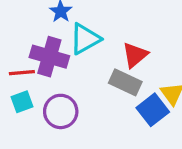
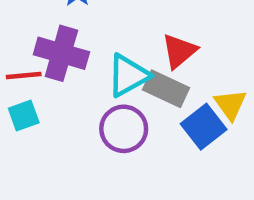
cyan triangle: (85, 39) -> (128, 76), moved
purple circle: (61, 111) -> (124, 129), moved

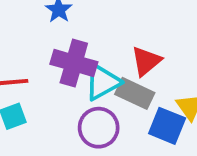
purple cross: (61, 53) -> (74, 63), moved
blue square: (204, 127) -> (167, 126), turned -30

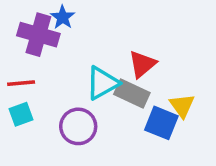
purple cross: (74, 63) -> (38, 35), moved
purple circle: (99, 128) -> (78, 126), moved

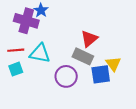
cyan triangle: (102, 83) -> (40, 53), moved, turned 40
blue square: (161, 123) -> (101, 74), turned -30
purple circle: (78, 126) -> (66, 76), moved

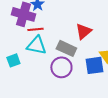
red line: (16, 50) -> (35, 29), moved
gray rectangle: (83, 56) -> (66, 48), moved

